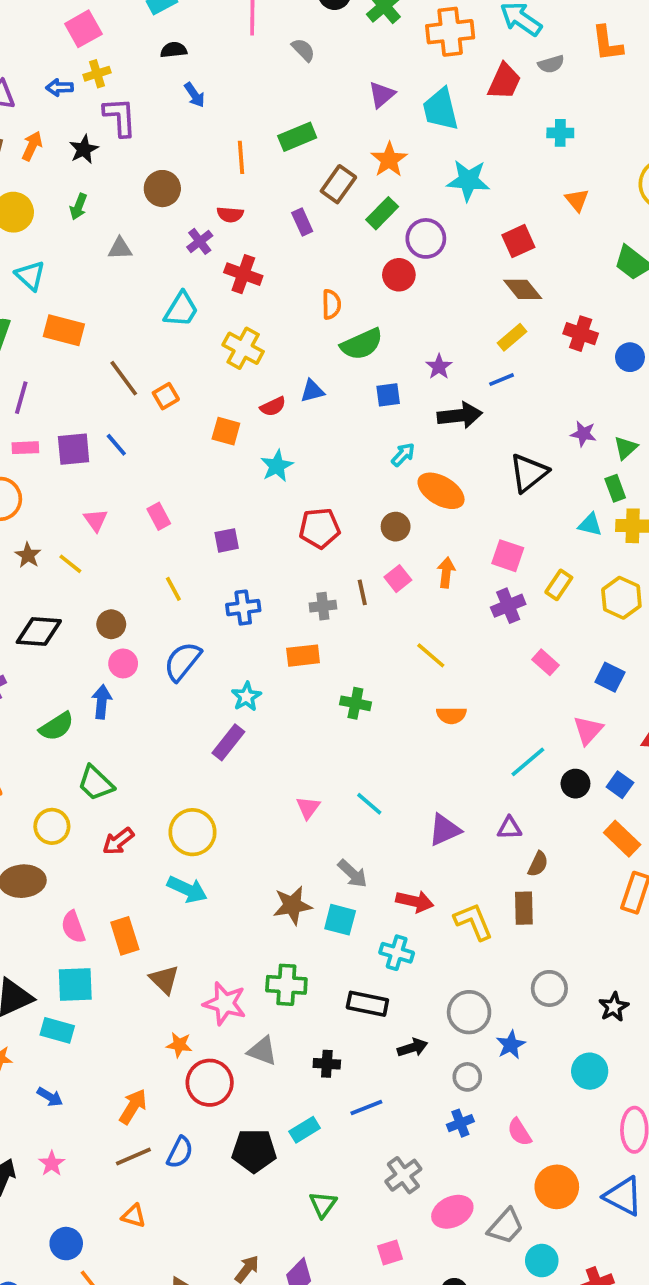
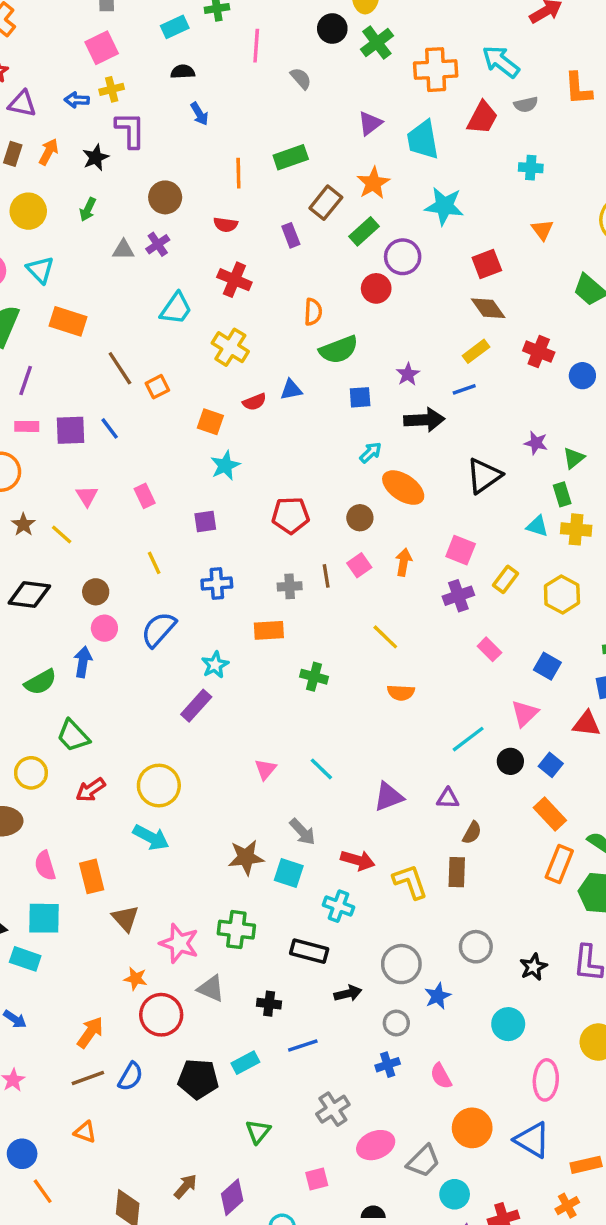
purple cross: (200, 241) -> (158, 244), moved
cyan star: (277, 466) -> (225, 465), moved

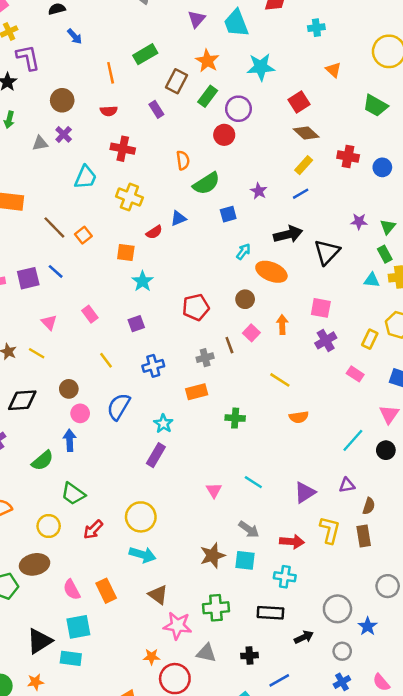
black arrow: (424, 420) -> (288, 234), moved
yellow rectangle: (506, 579) -> (370, 339), moved
yellow L-shape: (410, 882) -> (330, 530), moved, turned 44
brown triangle: (125, 918) -> (158, 595), moved

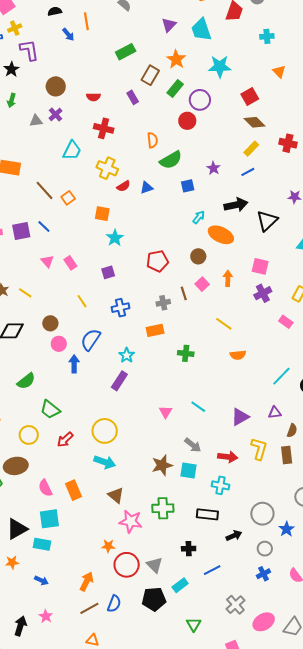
orange line: (111, 73) -> (86, 21), moved
red semicircle: (154, 232) -> (123, 186), moved
pink triangle: (49, 322) -> (47, 261), moved
blue arrow: (70, 440) -> (74, 364), moved
gray triangle: (206, 653) -> (155, 565), moved, turned 30

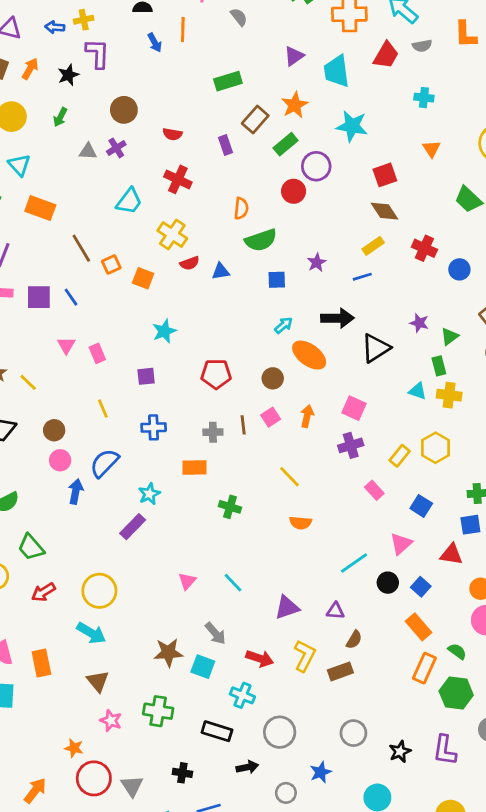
orange square: (102, 214) -> (143, 278), moved
brown rectangle: (287, 455) -> (340, 671), turned 66
gray circle: (262, 514) -> (280, 732), moved
pink star: (131, 521) -> (111, 721), size x0.7

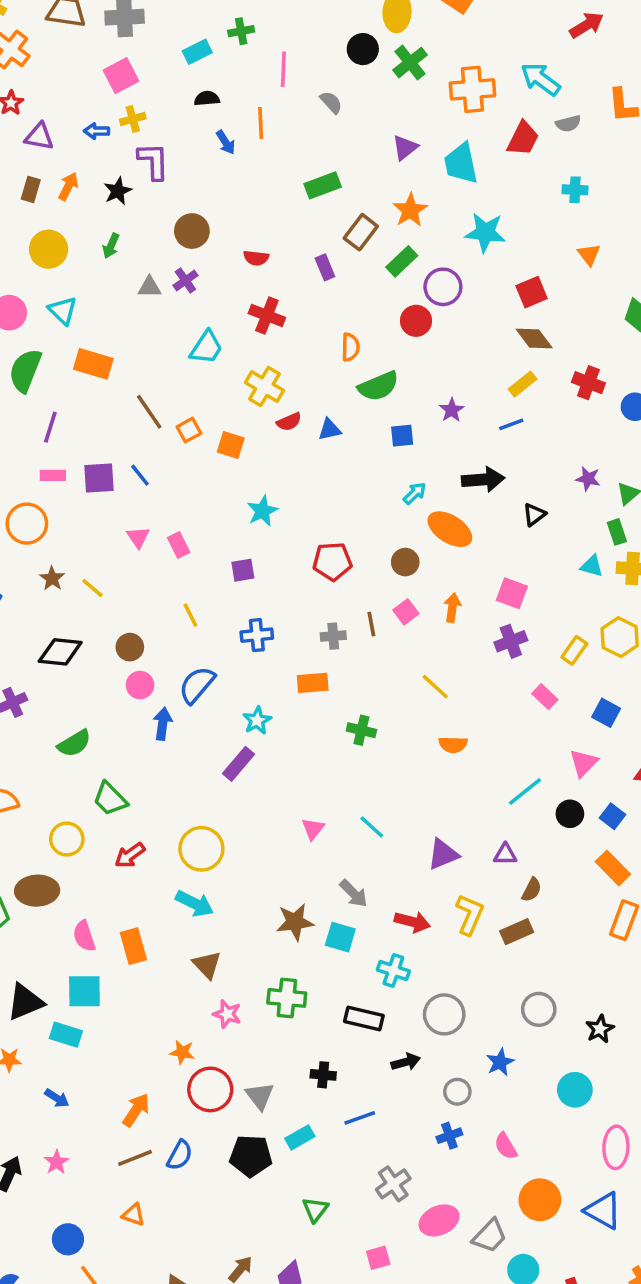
black triangle: (376, 348) -> (534, 515), size x0.6

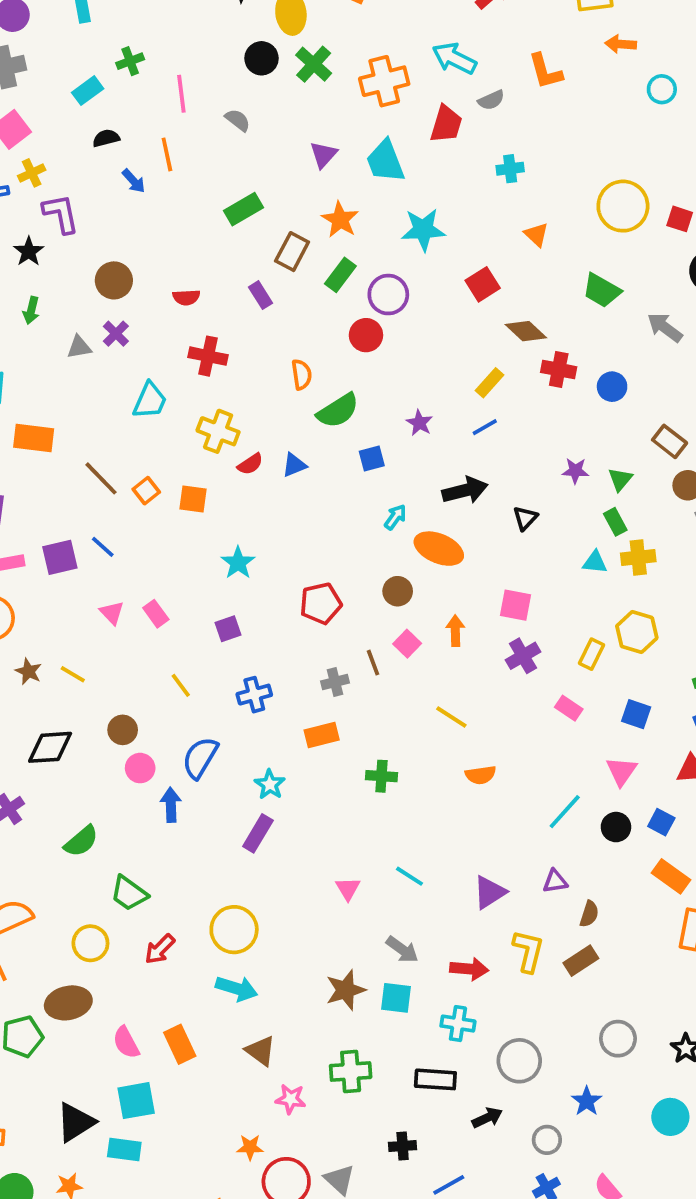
brown diamond: (534, 339) -> (526, 331), moved

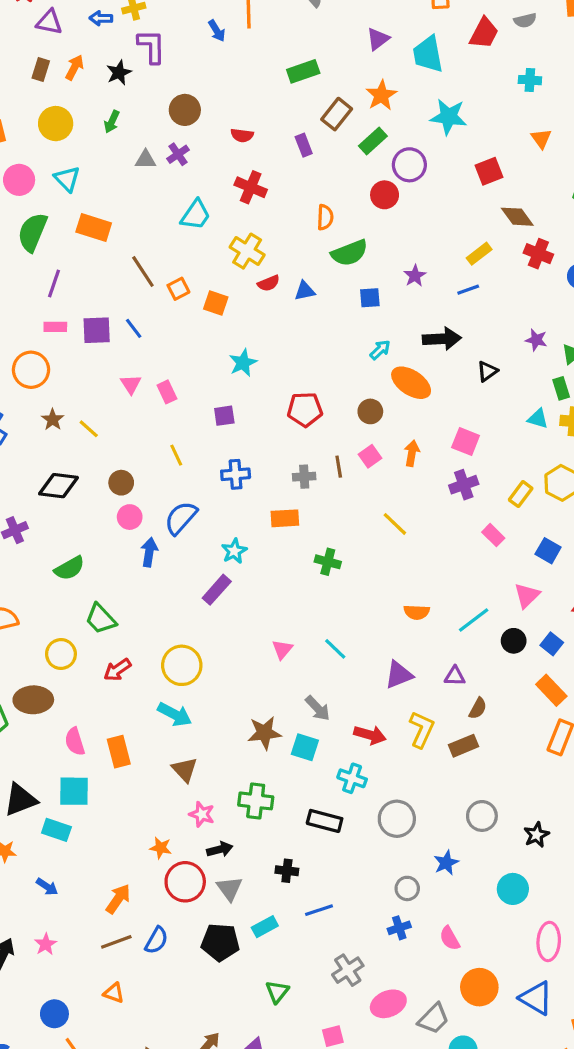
orange semicircle: (481, 775) -> (417, 612), moved
black arrow: (487, 1118) -> (220, 849), moved

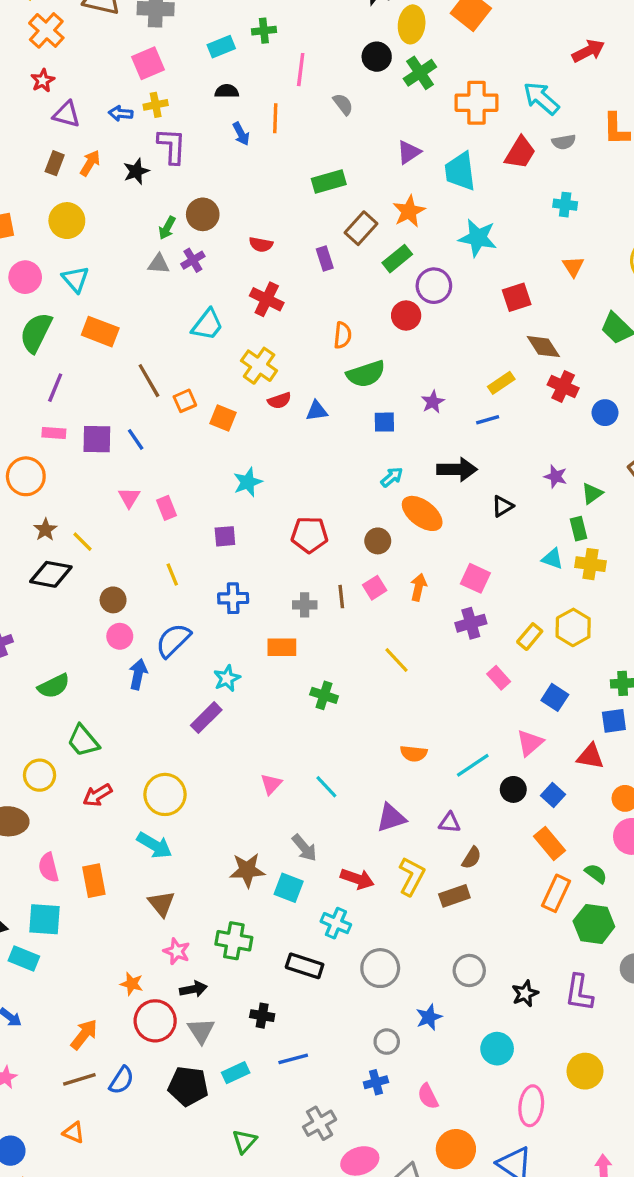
green arrow: (112, 122) -> (167, 228), moved
black diamond: (59, 486) -> (51, 574), moved

